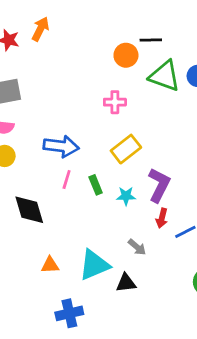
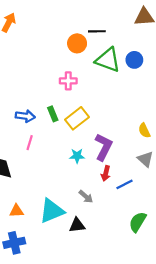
blue arrow: (61, 146) -> (25, 116), size x0.7
green rectangle: (96, 185) -> (53, 114), moved
blue cross: (69, 313) -> (14, 243), moved

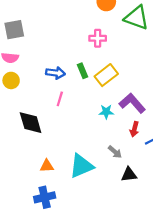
purple L-shape: (104, 147) -> (132, 103), turned -68
black triangle: (77, 225) -> (129, 175), moved

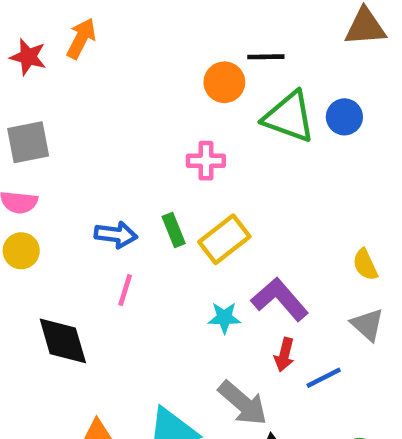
gray arrow: (115, 152) -> (243, 403), size x1.6

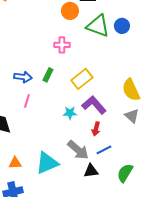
green rectangle: (174, 230) -> (48, 75), turned 48
yellow rectangle: (224, 239) -> (82, 79), moved
yellow semicircle: (365, 265) -> (131, 90), size x1.6
blue line: (324, 378) -> (104, 150), moved

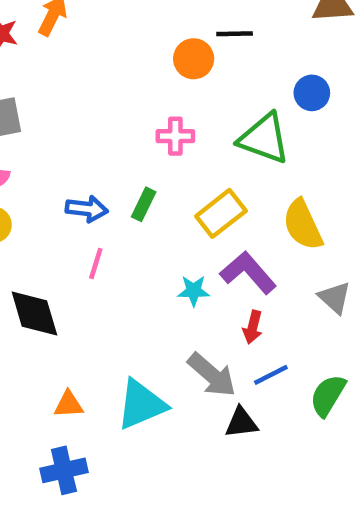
green triangle: (98, 26) -> (264, 138), moved
yellow semicircle: (131, 90) -> (303, 225), moved
green semicircle: (125, 173) -> (328, 395), moved

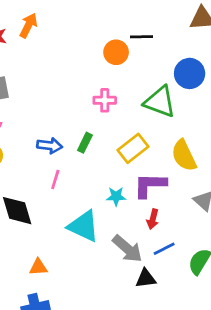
blue circle: (312, 93) -> (190, 73), size x1.4
purple L-shape: (248, 273) -> (150, 185), turned -48
cyan triangle: (141, 404) -> (84, 226), moved, turned 48

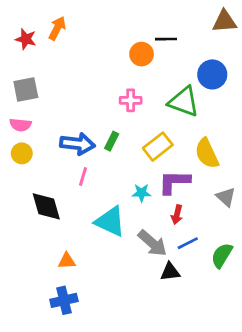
blue arrow: (50, 146) -> (78, 144), size x1.4

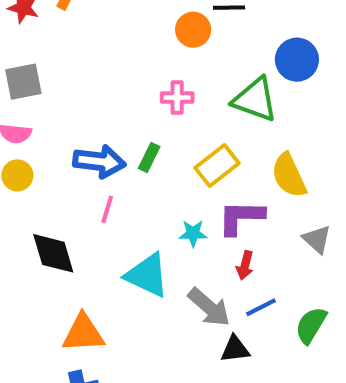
orange triangle: (67, 261) -> (83, 333), size x1.6

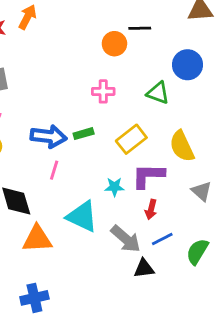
green triangle: (255, 100) -> (158, 93), size x0.7
green rectangle: (149, 157) -> (84, 134), turned 48
orange triangle: (83, 333) -> (37, 239), moved

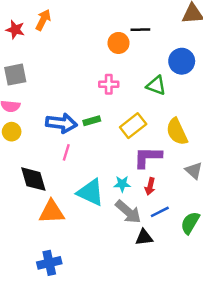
cyan star: (114, 187) -> (122, 184), moved

